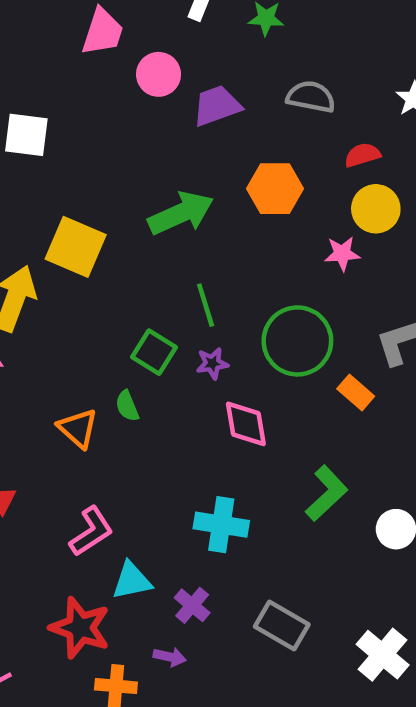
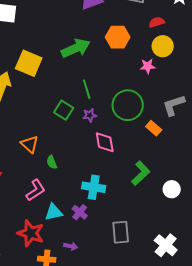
green semicircle: (127, 406) -> (52, 162), moved
purple cross: (192, 605) -> (80, 212), moved
gray rectangle: (282, 625) -> (121, 232), turned 55

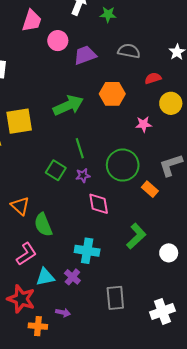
yellow circle: (163, 46) -> (171, 103), moved
yellow square: (29, 63) -> (19, 121), turned -32
green semicircle: (52, 162) -> (43, 225), size x1.6
white cross: (166, 245) -> (162, 311), turned 30

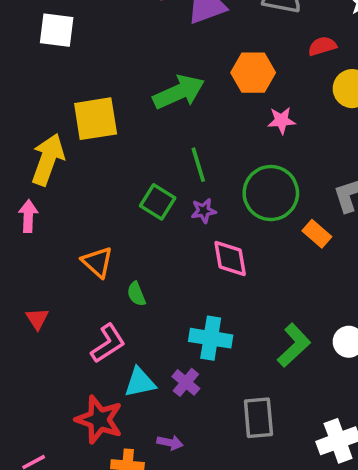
pink star: (144, 124) -> (281, 120), moved
green semicircle: (43, 225) -> (136, 294), size x0.6
green L-shape: (136, 236) -> (294, 345), moved

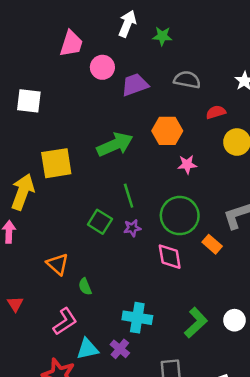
pink diamond: (230, 259) -> (170, 257), moved

